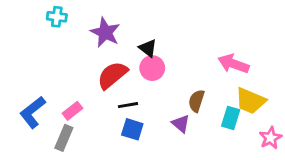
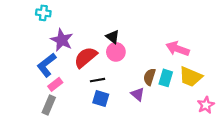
purple star: (105, 32) -> (62, 40), moved
blue L-shape: (33, 112) -> (47, 65), moved
cyan rectangle: (231, 118) -> (166, 78), moved

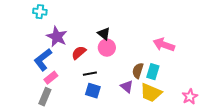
red semicircle: (86, 57) -> (79, 53), size x0.7
yellow trapezoid: (191, 77) -> (151, 93), moved

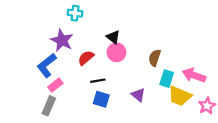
cyan cross: (40, 12) -> (75, 13), moved
pink arrow: (164, 45) -> (194, 75), moved
brown semicircle: (138, 71) -> (155, 58), moved
yellow trapezoid: (151, 93) -> (180, 96), moved

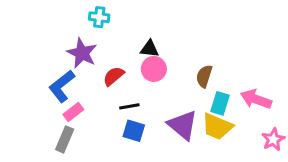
black triangle: (113, 37) -> (150, 49), turned -32
purple triangle: (138, 95) -> (183, 125), size x1.6
yellow trapezoid: (180, 96) -> (217, 126), moved

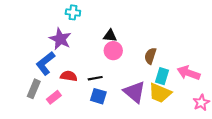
red semicircle: (114, 76) -> (69, 76), moved, turned 49
pink rectangle: (73, 112) -> (54, 97), moved
gray rectangle: (65, 139) -> (34, 89), moved

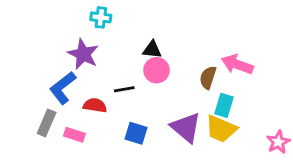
pink arrow: (189, 73) -> (237, 64), moved
black line: (95, 78) -> (124, 89), moved
pink rectangle: (54, 97) -> (74, 135), turned 56

